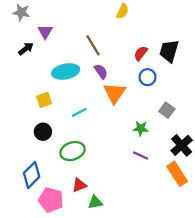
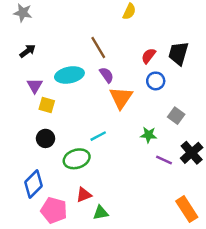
purple triangle: (45, 32) -> (35, 86), moved
yellow square: (44, 100) -> (47, 105), turned 35
cyan line: (79, 112) -> (98, 136), moved
purple line: (141, 156) -> (164, 160), moved
orange rectangle: (177, 174) -> (187, 209), moved

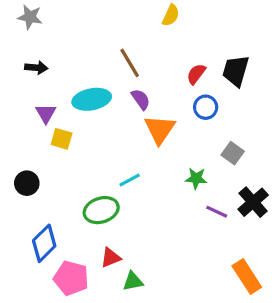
black arrow: (28, 51) -> (36, 68), turned 42
black circle: (46, 138) -> (27, 183), moved

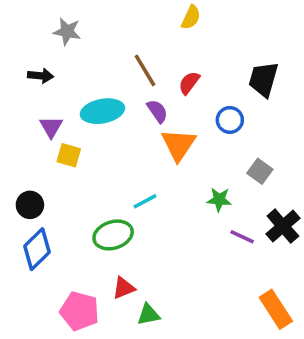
gray star: (30, 17) -> (67, 32), moved
red semicircle: (196, 74) -> (189, 83), moved
blue diamond: (44, 243) -> (37, 249), moved

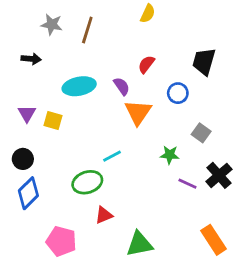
brown line: (145, 70) -> (87, 30), moved, turned 48
purple triangle: (51, 127) -> (27, 114), moved
red triangle: (124, 288) -> (104, 215), moved
green triangle: (148, 315) -> (139, 244), moved, size x1.5

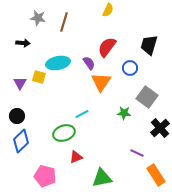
red semicircle: (146, 64) -> (107, 47), size x1.5
yellow square: (53, 121) -> (39, 77), moved
gray square: (201, 133) -> (147, 97), size x1.5
purple line: (187, 184) -> (137, 153), moved

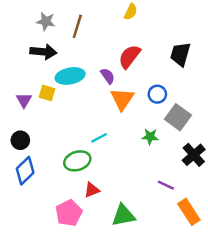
black arrow: (23, 43) -> (43, 52), moved, size x1.5
blue circle: (130, 68) -> (157, 94), moved
pink pentagon: (45, 176) -> (69, 213), moved, turned 30

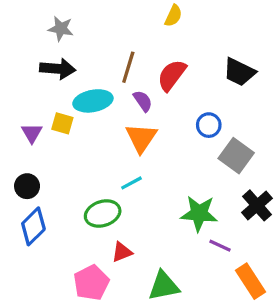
brown line: (77, 26) -> (128, 67), moved
black trapezoid: (180, 54) -> (239, 72), turned -80
orange triangle: (122, 99) -> (141, 138), moved
green star: (150, 137) -> (199, 214), moved, size x1.6

